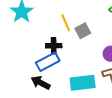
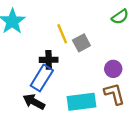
blue rectangle: (48, 62) -> (42, 78), turned -30

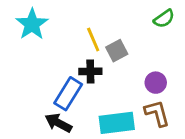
black cross: (49, 60) -> (90, 71), moved

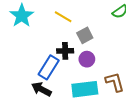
yellow line: (93, 40) -> (63, 17), moved, turned -36
purple circle: (156, 83) -> (87, 59), moved

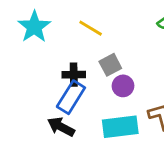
gray square: (85, 35) -> (110, 65), moved
black cross: (65, 51) -> (74, 75), moved

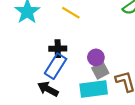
gray square: (110, 65) -> (100, 70), moved

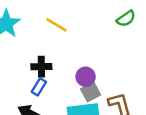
blue rectangle: (56, 66) -> (39, 87), size x0.6

